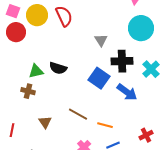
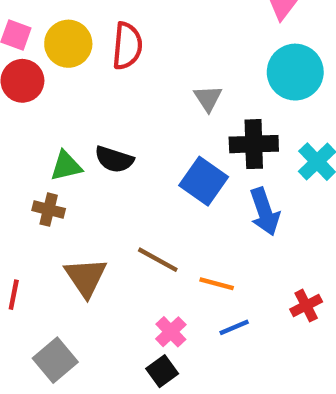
red semicircle: (64, 16) -> (127, 46), turned 30
blue arrow: (127, 92) -> (265, 212), turned 35
brown triangle: (45, 122) -> (86, 277), size x1.5

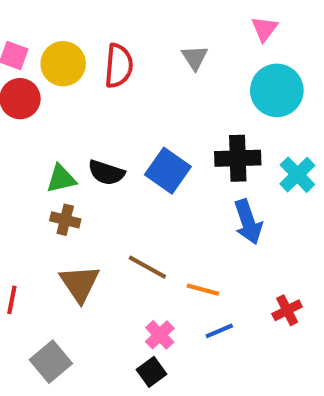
gray triangle: (208, 98) -> (195, 58), moved
blue square: (204, 181) -> (168, 171), moved
brown cross: (49, 210) -> (65, 220), moved

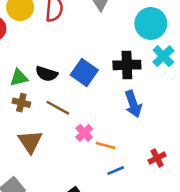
cyan cross: (297, 175) -> (163, 56), moved
brown line: (147, 267) -> (58, 108), moved
pink cross: (160, 335) -> (84, 133), moved

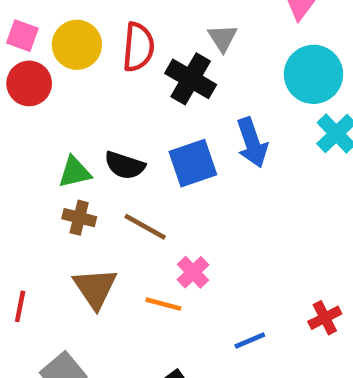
black cross: (127, 65) -> (191, 79), moved, turned 32
blue square: (84, 73) -> (193, 163), turned 36
blue arrow: (133, 104) -> (252, 143), moved
orange line: (106, 145) -> (163, 304), moved

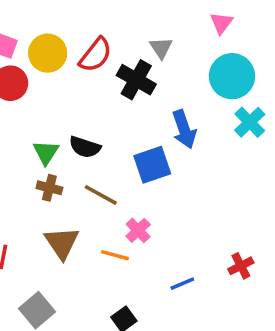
red semicircle: (138, 47) -> (95, 55), turned 33
blue square: (193, 163) -> (152, 165), moved
green triangle: (75, 172) -> (46, 152), turned -44

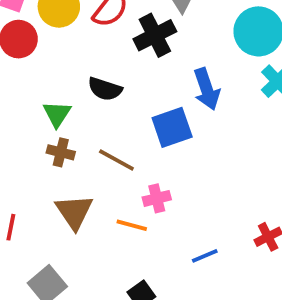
black cross: (136, 80) -> (155, 35), turned 33
black semicircle: (85, 147) -> (105, 89), moved
pink cross: (138, 230) -> (157, 198), turned 30

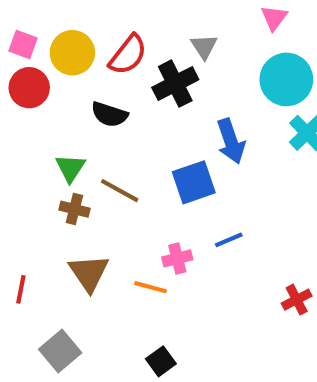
black semicircle: (105, 89) -> (109, 114), moved
brown line: (116, 160) -> (120, 191), moved
blue line: (205, 256) -> (229, 240), moved

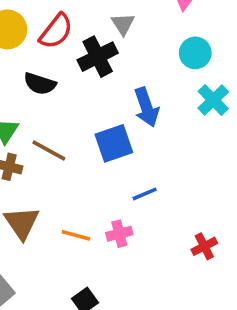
cyan circle: (286, 79) -> (195, 53), size x0.7
pink cross: (177, 258) -> (119, 234), moved

